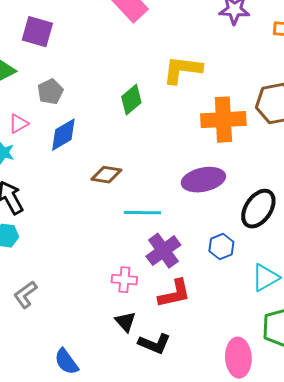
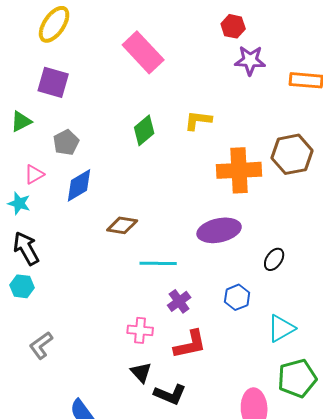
yellow L-shape: (182, 70) -> (198, 120), size x0.7
green diamond: (131, 100) -> (144, 130), moved
black ellipse: (258, 209) -> (274, 259), size x0.6
purple cross: (163, 251) -> (179, 301), size x0.7

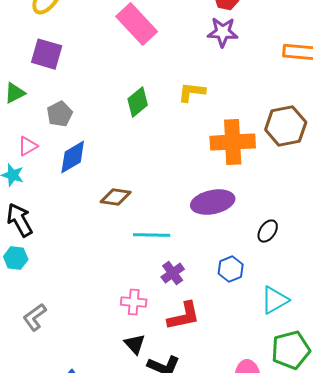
purple star: (250, 60) -> (223, 32), moved

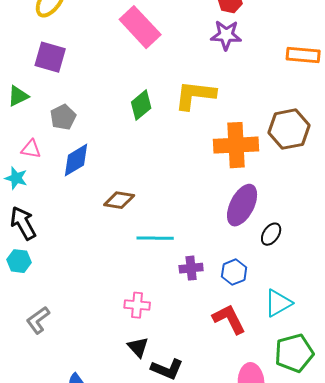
yellow L-shape: (192, 92) -> (195, 95), size x1.5
pink triangle: (28, 146) -> (31, 149), turned 40
purple ellipse: (213, 202) -> (242, 205), moved, turned -51
purple cross: (173, 273) -> (191, 268), moved, turned 30
red L-shape: (184, 316) -> (229, 319), moved, turned -105

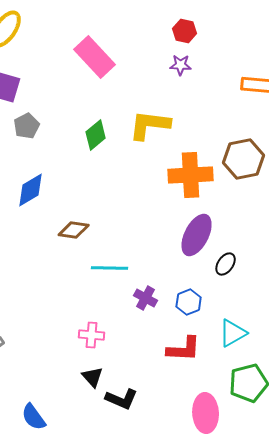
purple star: (226, 35) -> (181, 65), size x0.7
gray pentagon: (63, 117) -> (27, 126), moved
purple cross: (191, 268) -> (146, 298), turned 35
red L-shape: (229, 319) -> (184, 349), turned 120

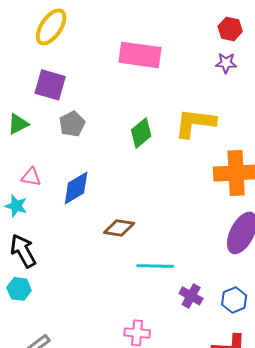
pink rectangle: (95, 57) -> (140, 55), turned -39

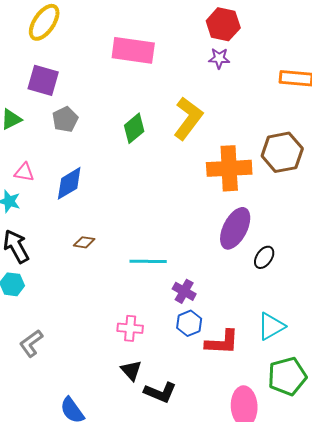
red hexagon: (230, 29) -> (223, 24), size x1.4
yellow L-shape: (195, 123) -> (188, 118), turned 120
brown diamond: (119, 228) -> (84, 242), moved, size x0.7
blue hexagon: (234, 300) -> (189, 323), moved

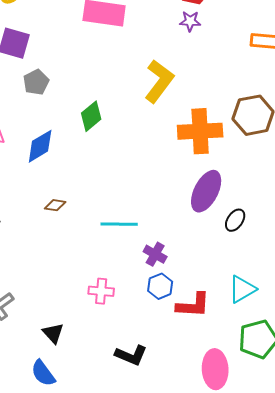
green diamond: (134, 128) -> (91, 116), moved
black triangle: (131, 370) -> (53, 333), moved

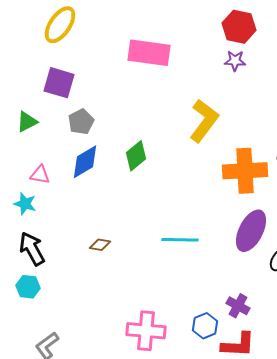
blue diamond: (40, 146) -> (85, 162), moved
cyan line: (119, 224) -> (180, 240), moved
purple cross: (155, 254) -> (238, 306), moved
pink cross: (101, 291) -> (146, 331), size x1.5

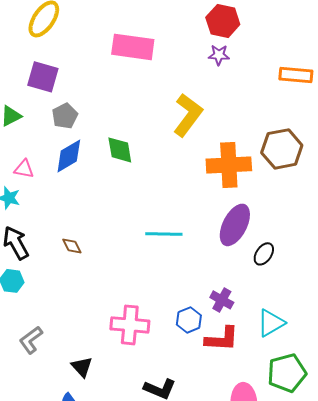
green diamond: (136, 156) -> (120, 150), turned -60
brown diamond: (100, 245) -> (72, 246), moved, turned 55

